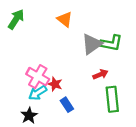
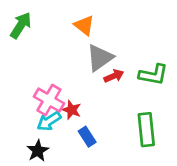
green L-shape: (111, 43) -> (153, 75), moved
gray triangle: (92, 44) -> (100, 58), moved
red arrow: (100, 74) -> (114, 76), moved

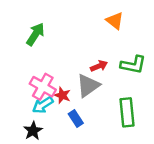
green arrow: (21, 25) -> (35, 34), moved
orange triangle: (84, 25) -> (115, 21), moved
gray triangle: (100, 58) -> (88, 86), moved

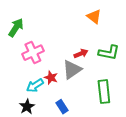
green arrow: (35, 34) -> (16, 28), moved
pink cross: (43, 87) -> (33, 53), moved, turned 35
blue rectangle: (76, 118) -> (62, 107), moved

